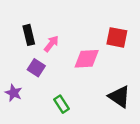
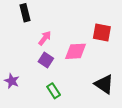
black rectangle: (29, 35) -> (25, 13), moved
purple square: (36, 68) -> (46, 60), moved

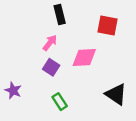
black rectangle: (25, 13) -> (60, 15), moved
red square: (102, 33) -> (107, 26), moved

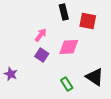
black rectangle: (60, 15) -> (64, 12), moved
green rectangle: (60, 102) -> (67, 84), moved

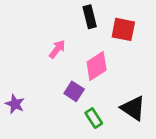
pink diamond: (69, 47) -> (97, 66), turned -30
purple square: (42, 55) -> (74, 91), moved

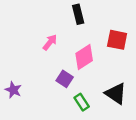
red square: (123, 29) -> (117, 40), moved

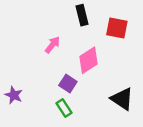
red square: (117, 40) -> (117, 28), moved
green rectangle: (82, 102) -> (64, 108), moved

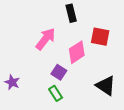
red square: (117, 28) -> (100, 37), moved
pink arrow: (52, 45) -> (46, 39), size x1.5

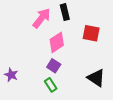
pink arrow: (46, 39) -> (42, 18), moved
pink diamond: (77, 52) -> (57, 42), moved

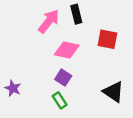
pink diamond: (57, 42) -> (67, 50), turned 45

